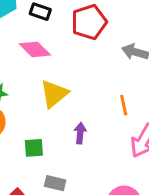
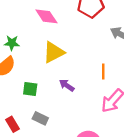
purple arrow: (80, 133) -> (67, 85), turned -72

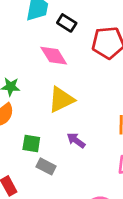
gray rectangle: (40, 118) -> (46, 166), moved

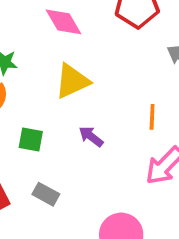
gray rectangle: (46, 166) -> (46, 194), moved

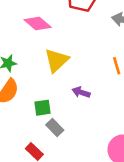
gray rectangle: (46, 194) -> (55, 128), moved, turned 36

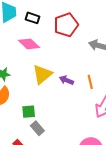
purple arrow: (81, 92) -> (66, 80), moved

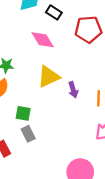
purple arrow: (66, 80) -> (73, 90), turned -144

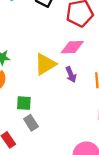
pink diamond: (43, 40) -> (72, 47), moved, turned -55

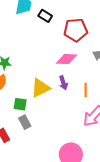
yellow triangle: (45, 64) -> (40, 88), moved

